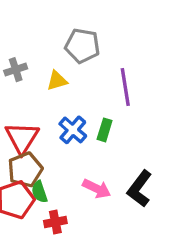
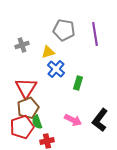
purple line: (125, 87) -> (95, 34), moved
blue cross: (73, 130) -> (56, 69), moved

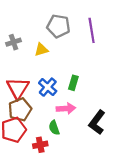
blue cross: (56, 69) -> (48, 87), moved
pink arrow: (73, 120) -> (66, 108), moved, turned -30
green semicircle: (37, 122) -> (54, 128), moved

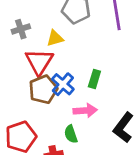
red triangle: (18, 88) -> (39, 62), moved
brown pentagon: (20, 109) -> (43, 89), moved

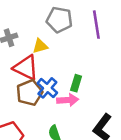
red triangle: (39, 62) -> (26, 68), turned -36
pink arrow: (85, 110) -> (68, 100), moved

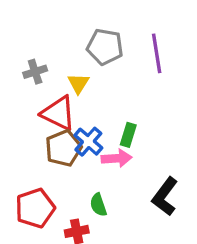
yellow triangle: (40, 46) -> (78, 83), turned -42

